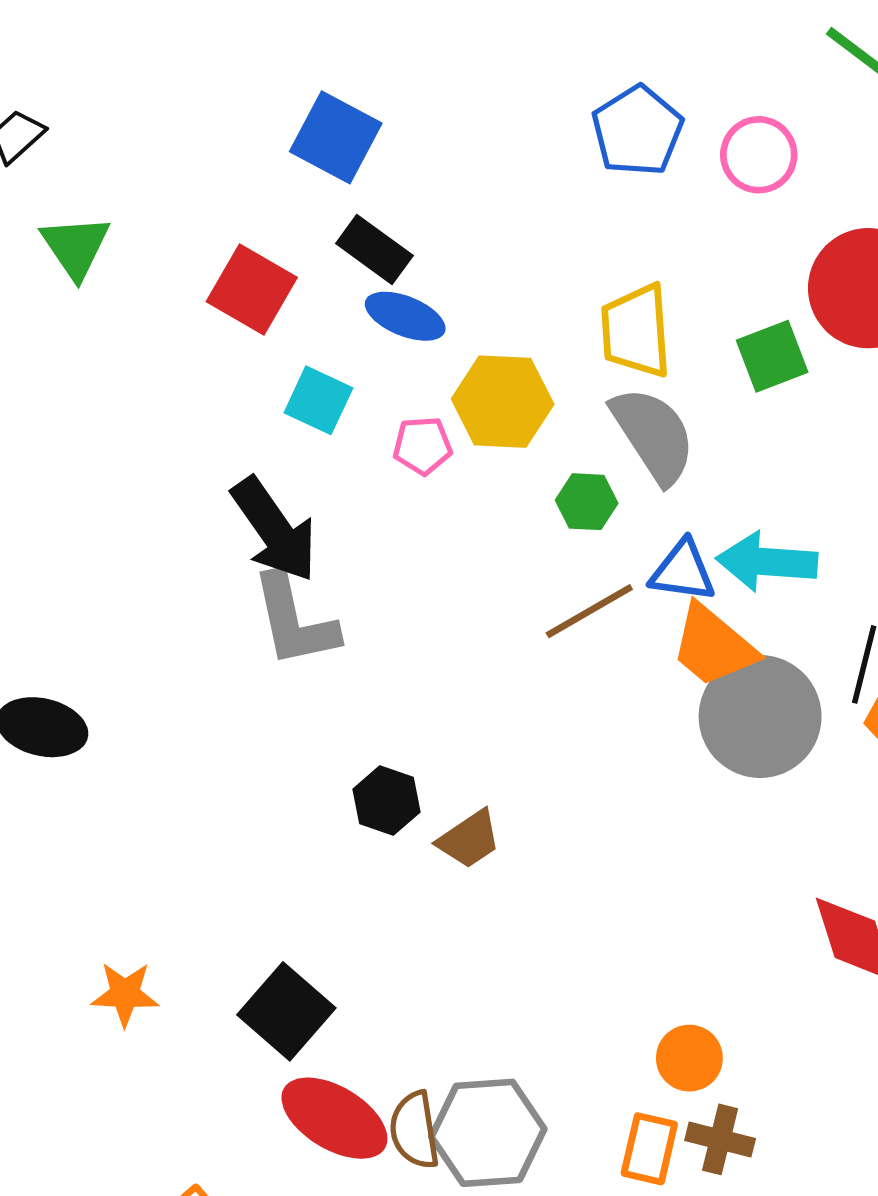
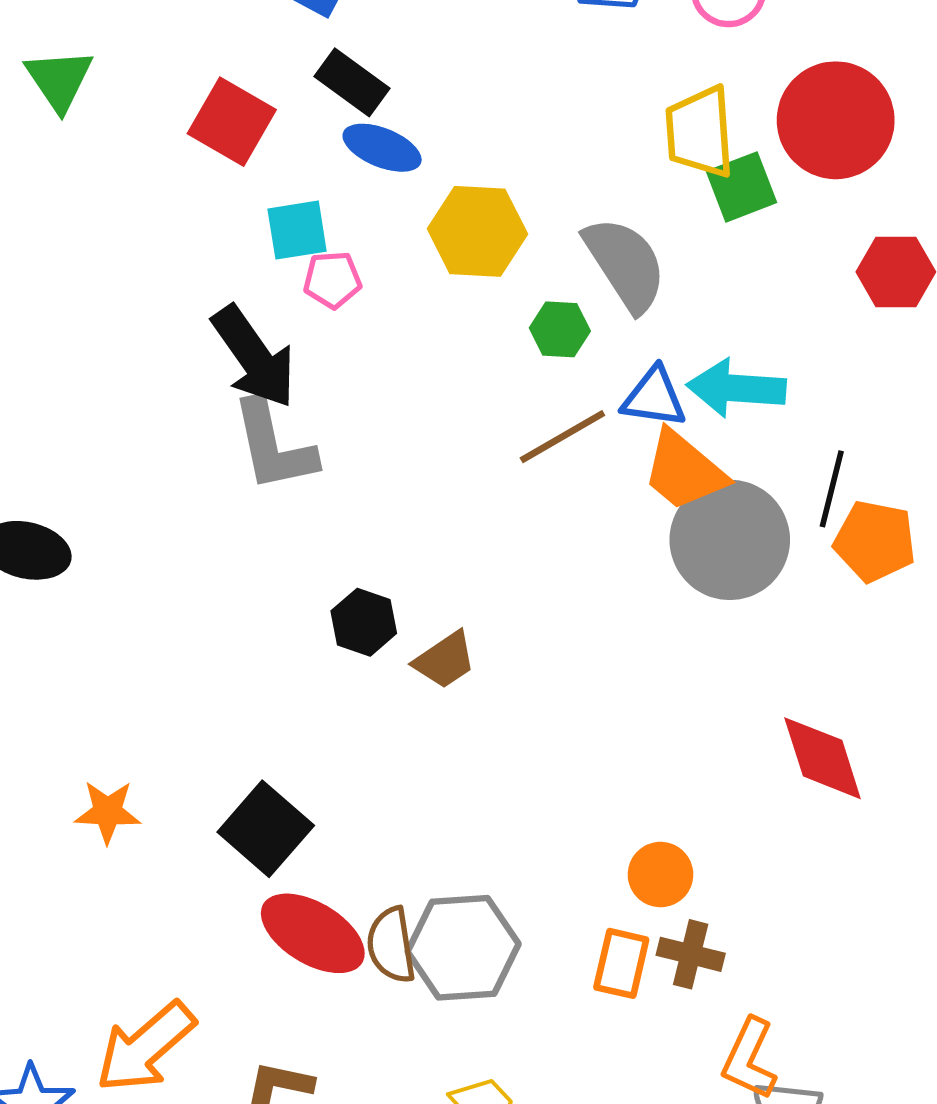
yellow trapezoid: (636, 331) -> (700, 132), moved
cyan square: (318, 400) -> (297, 230), turned -34
pink pentagon: (423, 446) -> (332, 280), moved

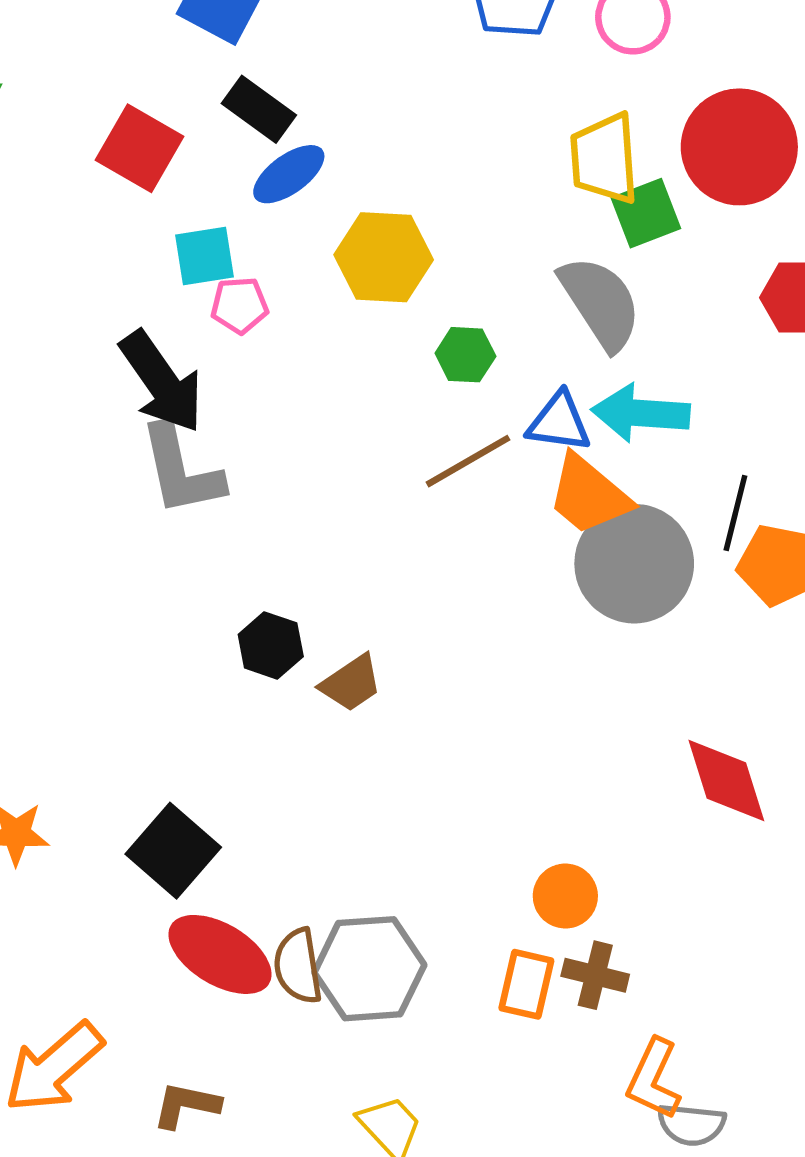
blue ellipse: (382, 148) -> (289, 174), turned -58
gray semicircle: (625, 264) -> (600, 303), moved

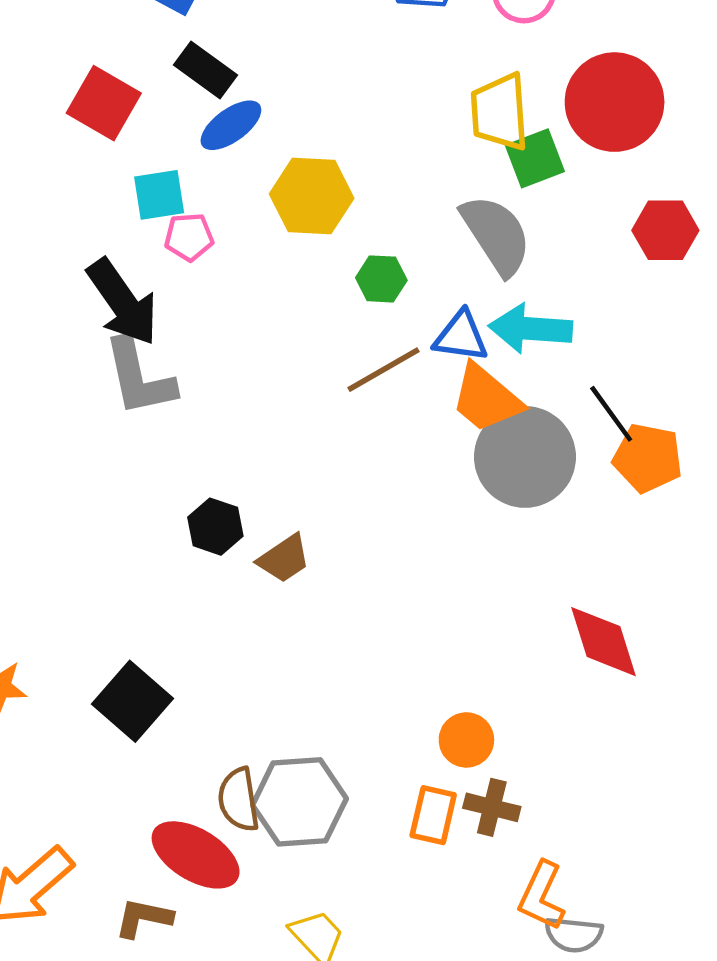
black line: (735, 513) -> (611, 414), turned -50
red ellipse: (220, 954) -> (196, 855), moved

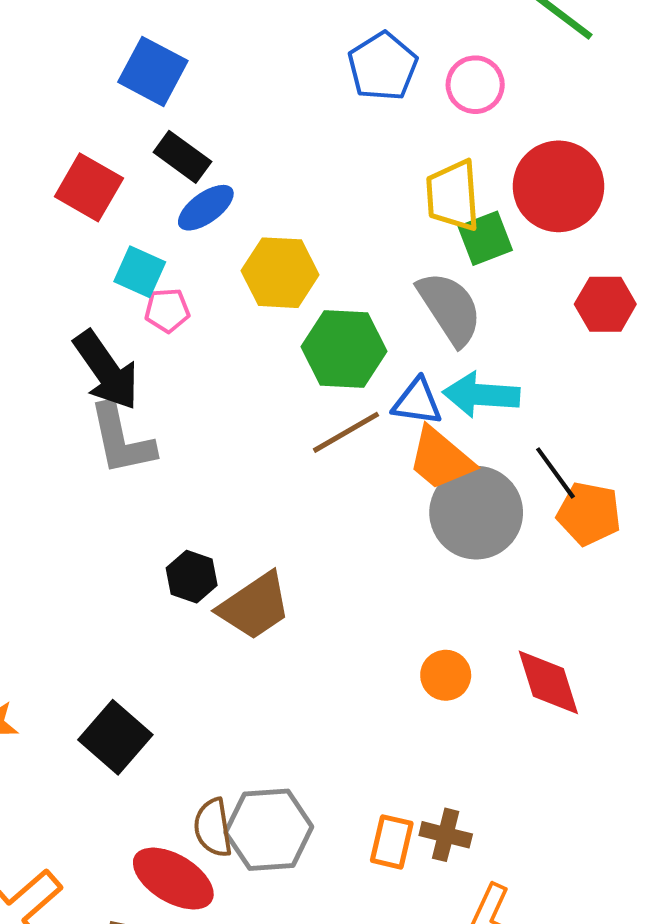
cyan square: (159, 195) -> (140, 272), turned 33
green hexagon: (381, 279) -> (344, 349), size x1.8
brown trapezoid: (284, 559) -> (255, 606), size x1.5
orange circle: (466, 740) -> (446, 675), moved

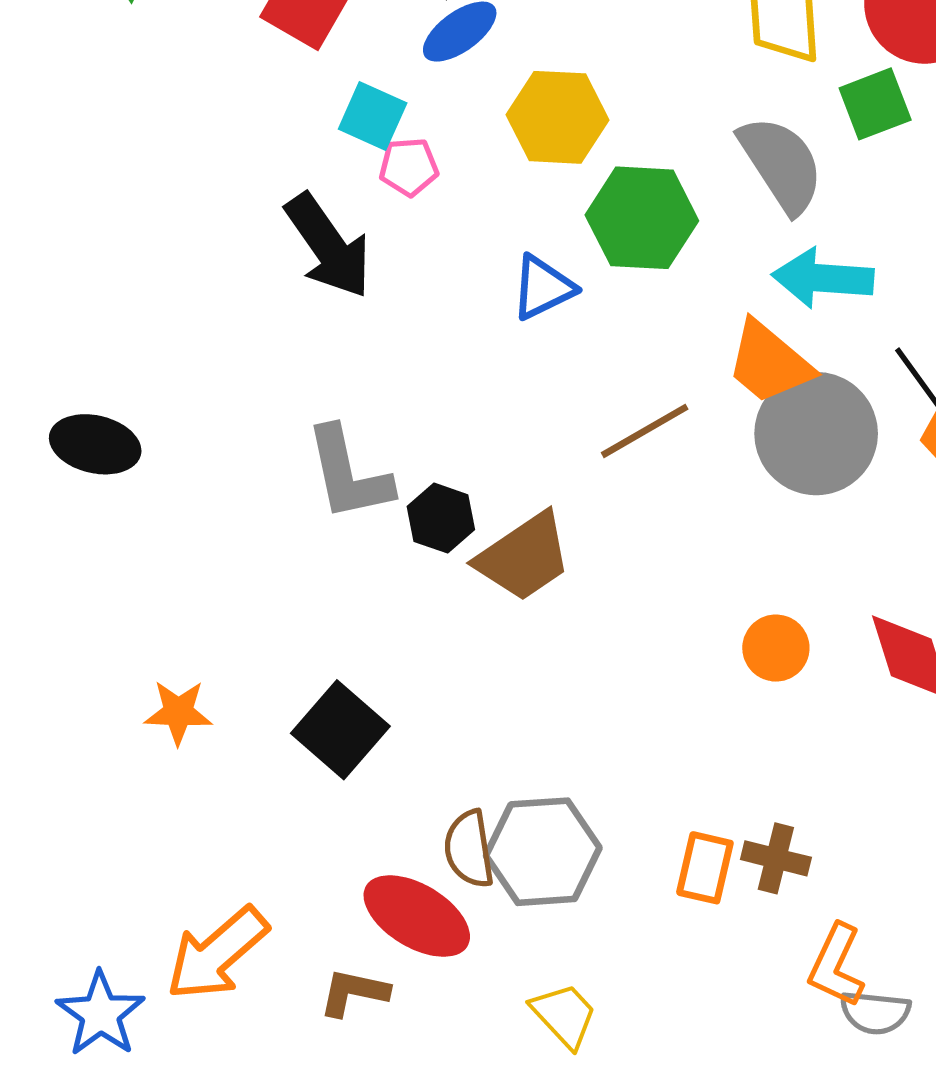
green square: (485, 238) -> (875, 104), moved
blue triangle: (417, 402) -> (543, 288), moved, turned -34
brown line: (346, 432) -> (645, 431), moved
gray L-shape: (121, 439) -> (348, 474), moved

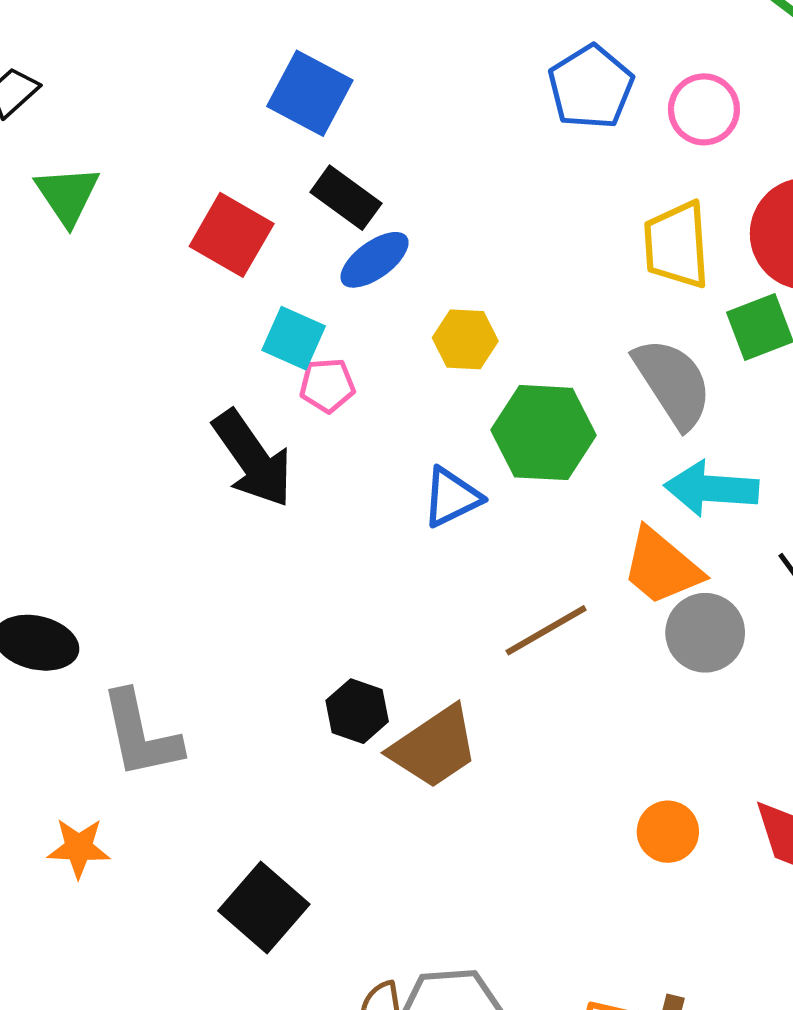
yellow hexagon: (557, 117) -> (465, 339), size x0.7
gray circle: (816, 434) -> (705, 633), size x0.7
gray L-shape: (348, 474) -> (141, 735), moved
orange star: (178, 712) -> (79, 848), moved

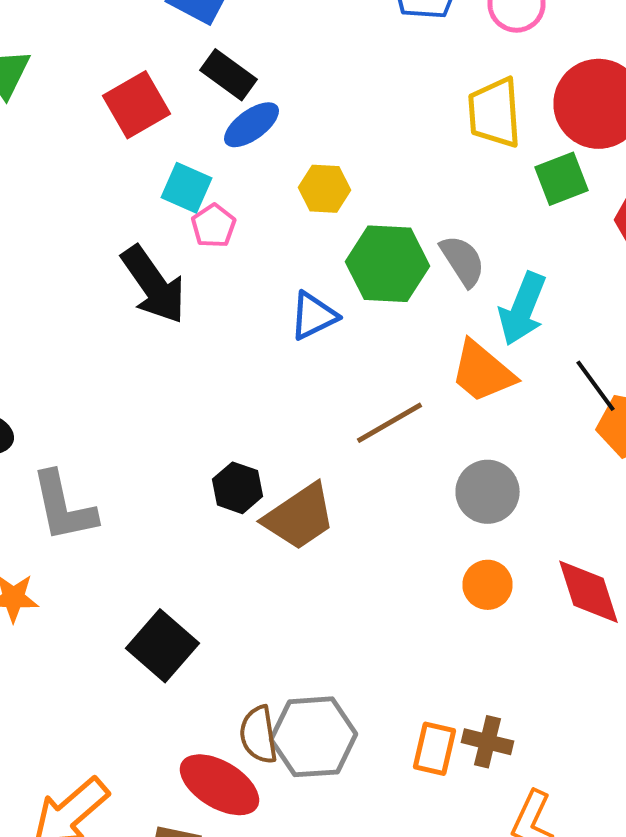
red square: (232, 235) -> (136, 105), turned 30
gray semicircle: (673, 383) -> (462, 261), moved, size x0.7
pink pentagon: (327, 385) -> (214, 226), turned -30
cyan arrow: (711, 489) -> (522, 309), turned -72
gray circle: (705, 633) -> (488, 492), moved

